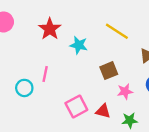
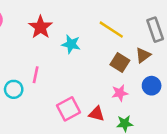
brown square: (109, 71) -> (120, 62), moved, turned -36

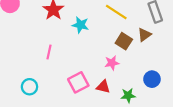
blue circle: (152, 86) -> (152, 79), moved
cyan circle: (14, 89) -> (29, 87), moved
pink star: (120, 93) -> (112, 63), moved

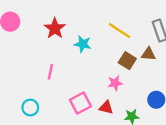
brown triangle: (144, 35) -> (148, 54), turned 40

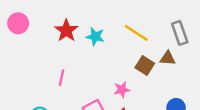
cyan star: (83, 44) -> (95, 37), moved
pink star: (115, 83) -> (122, 90), moved

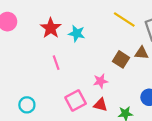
yellow line: (136, 33) -> (124, 19), moved
pink line: (61, 78) -> (56, 63), moved, turned -32

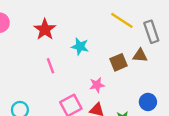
cyan star: (77, 33) -> (80, 46), moved
brown square: (121, 59) -> (118, 62), turned 35

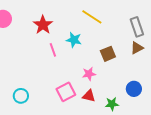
yellow line: (122, 20) -> (92, 17), moved
brown triangle: (140, 56) -> (137, 48), moved, turned -32
pink line: (50, 66) -> (53, 50), moved

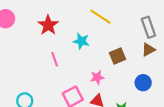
pink line: (53, 50) -> (55, 59), moved
blue circle: (134, 89) -> (143, 83), moved

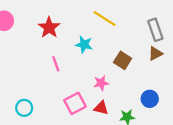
brown square: (118, 56) -> (123, 60), turned -35
blue circle: (143, 83) -> (150, 99), moved

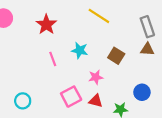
cyan star: (84, 45) -> (80, 50), moved
brown triangle: (155, 54) -> (147, 49), turned 32

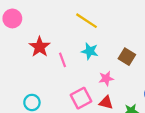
yellow line: (99, 16) -> (86, 21), moved
red star: (46, 25) -> (40, 47), moved

